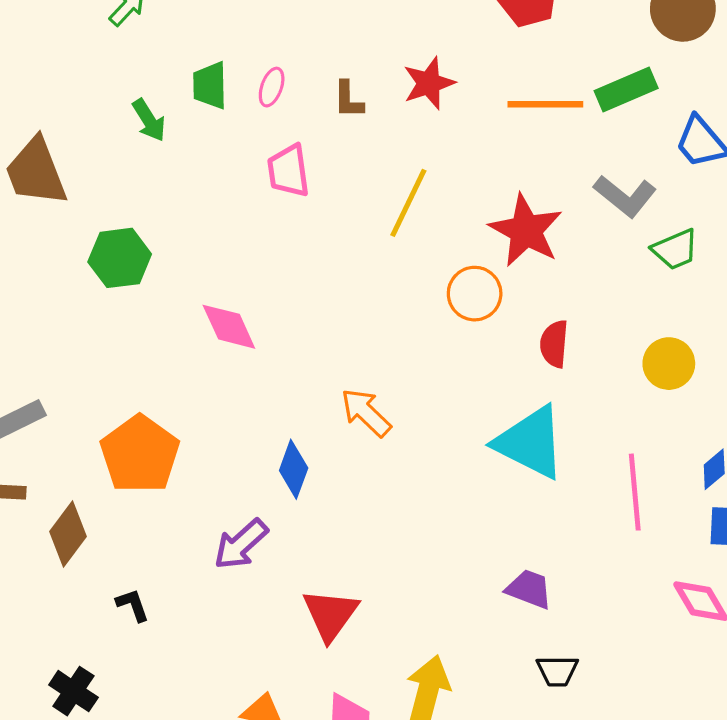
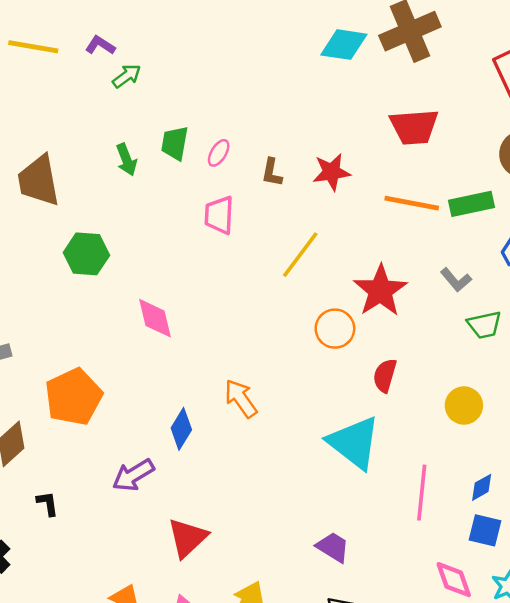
gray L-shape: (625, 196) -> (456, 280), size x0.7

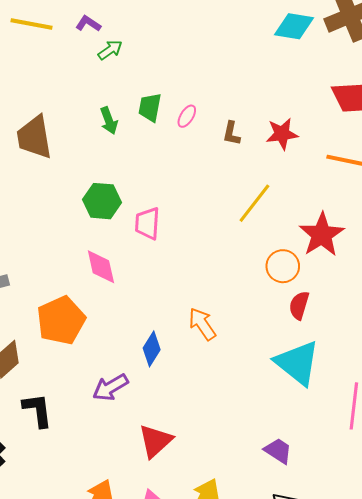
pink trapezoid: (219, 215) -> (147, 223), moved
green hexagon: (86, 254) -> (102, 201), moved
pink diamond: (155, 318) -> (101, 267), moved
red semicircle: (385, 376) -> (299, 305), moved
black L-shape: (48, 504) -> (38, 410), size x1.6

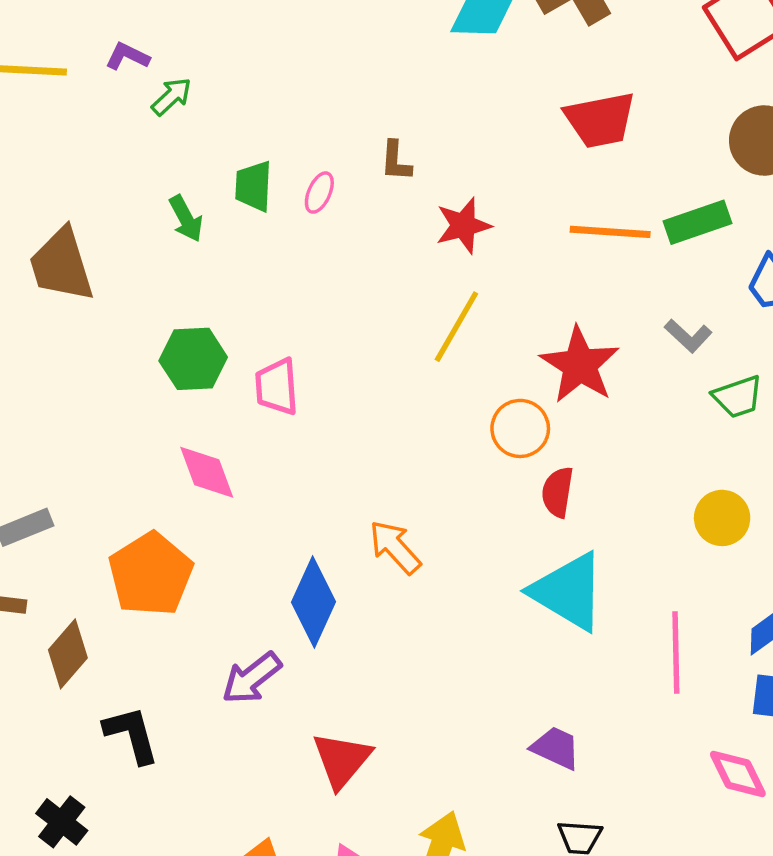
brown L-shape: (231, 133) -> (396, 161), moved
red star: (282, 134) -> (463, 226), moved
blue diamond: (152, 349) -> (314, 602), size x1.4

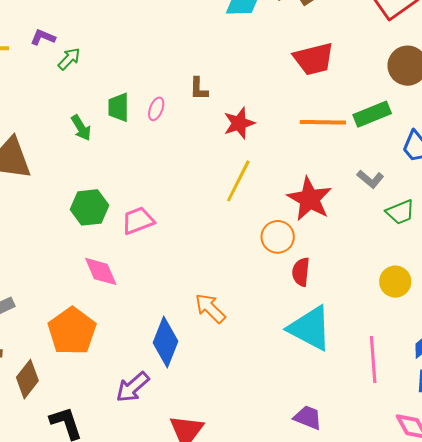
pink trapezoid: (277, 387) -> (138, 221), turned 76

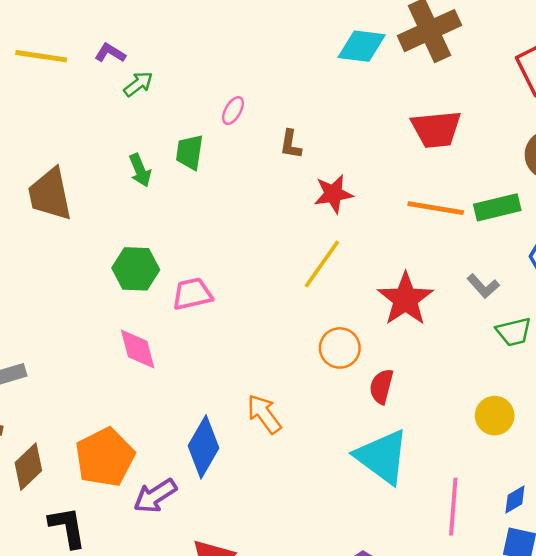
pink ellipse: (156, 109) -> (233, 111), moved
orange circle: (278, 237) -> (340, 348), moved
orange pentagon: (72, 331) -> (105, 457), moved

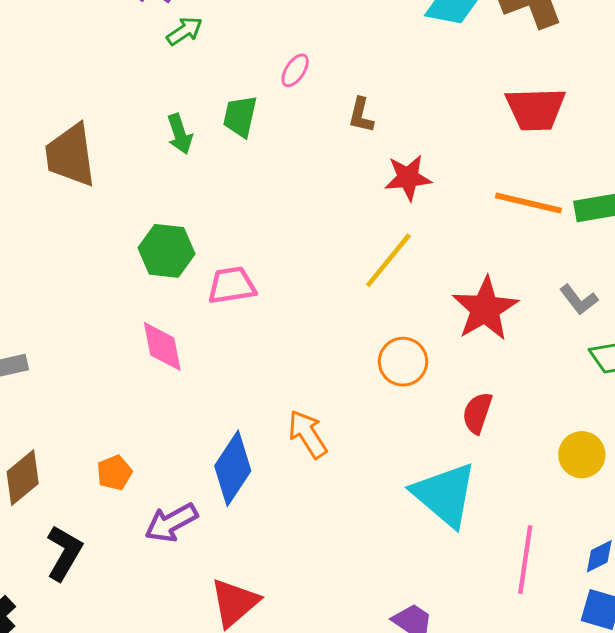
red semicircle: (381, 386) -> (477, 413), moved
orange pentagon: (105, 457) -> (114, 473), size x0.5
black L-shape: (67, 527) -> (64, 553), turned 36

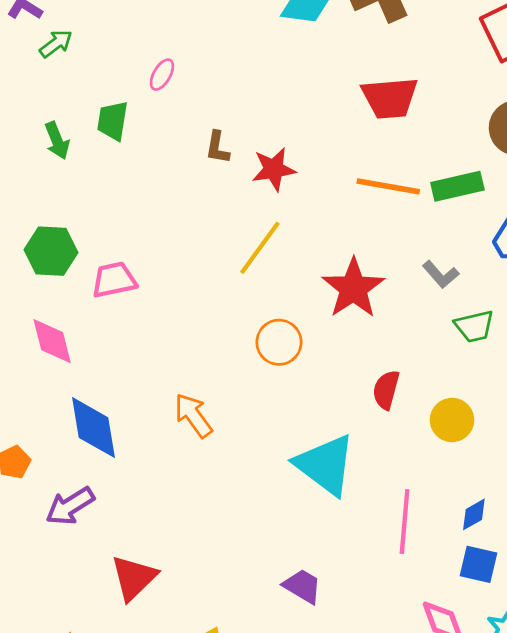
brown L-shape: (361, 115) -> (217, 147), moved
red semicircle: (477, 413) -> (386, 390), moved
blue diamond: (233, 468) -> (94, 428), moved, turned -40

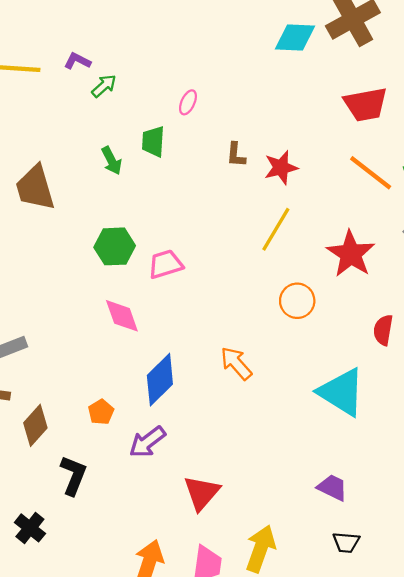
orange line: (388, 186) -> (371, 173), turned 33
blue diamond: (94, 428) -> (160, 380), turned 60

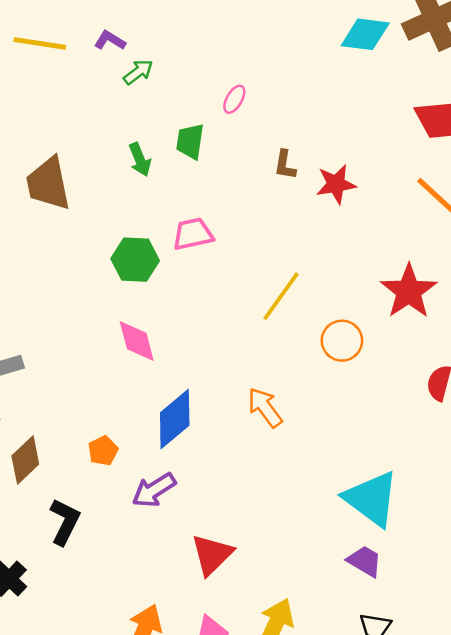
yellow line: (276, 229) -> (281, 296), moved
pink trapezoid: (165, 264) -> (193, 234), moved
cyan triangle: (342, 392) -> (372, 499), moved

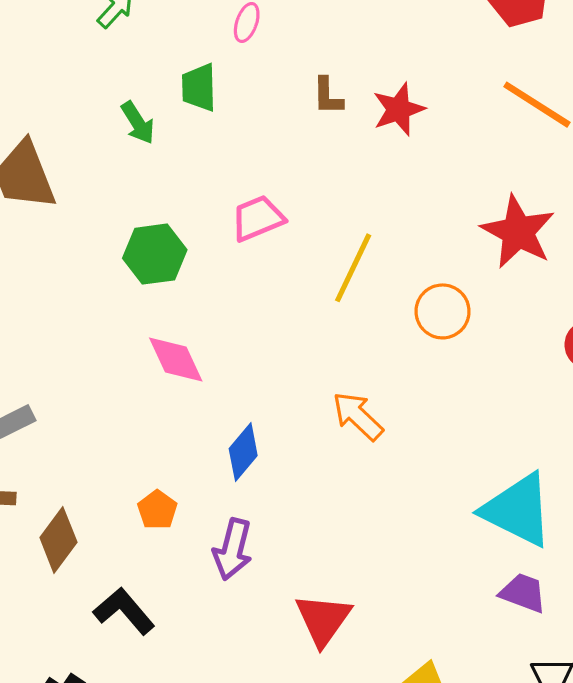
pink trapezoid: (193, 234) -> (258, 218), moved
blue diamond: (175, 419) -> (243, 452), size x0.7
purple arrow: (154, 490) -> (233, 549), turned -33
black L-shape: (65, 522) -> (124, 611), turned -57

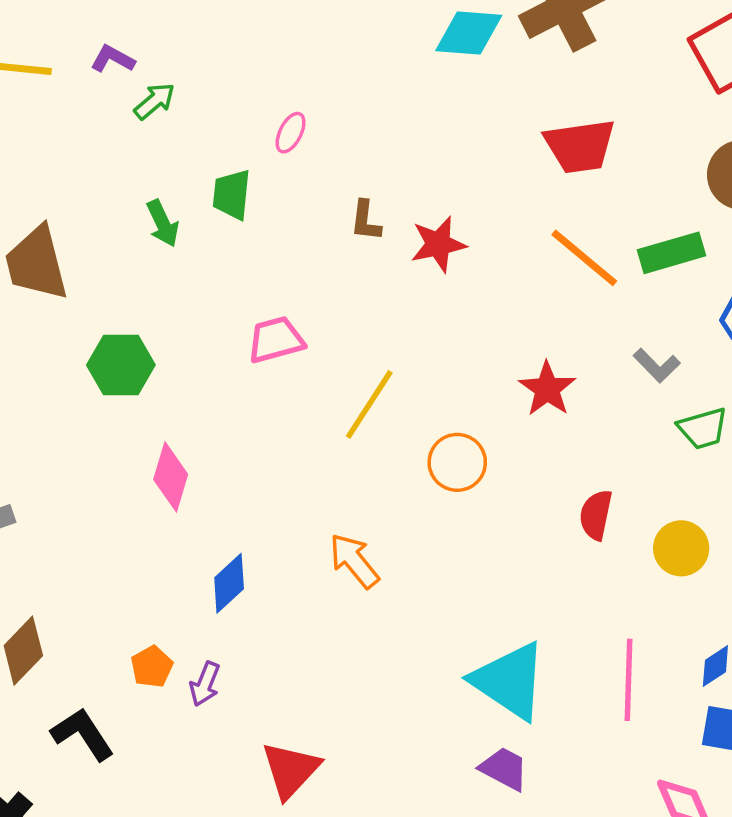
red star: (518, 232) -> (547, 389), size x0.7
green hexagon: (155, 254) -> (121, 365), moved
pink diamond: (176, 359) -> (171, 477), turned 34
orange pentagon: (157, 510) -> (152, 667), moved
purple arrow: (233, 549) -> (205, 684), size x0.7

